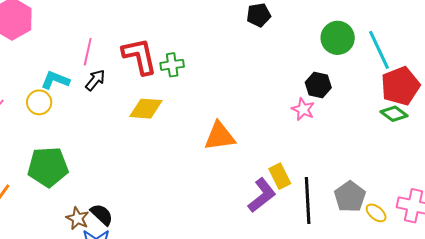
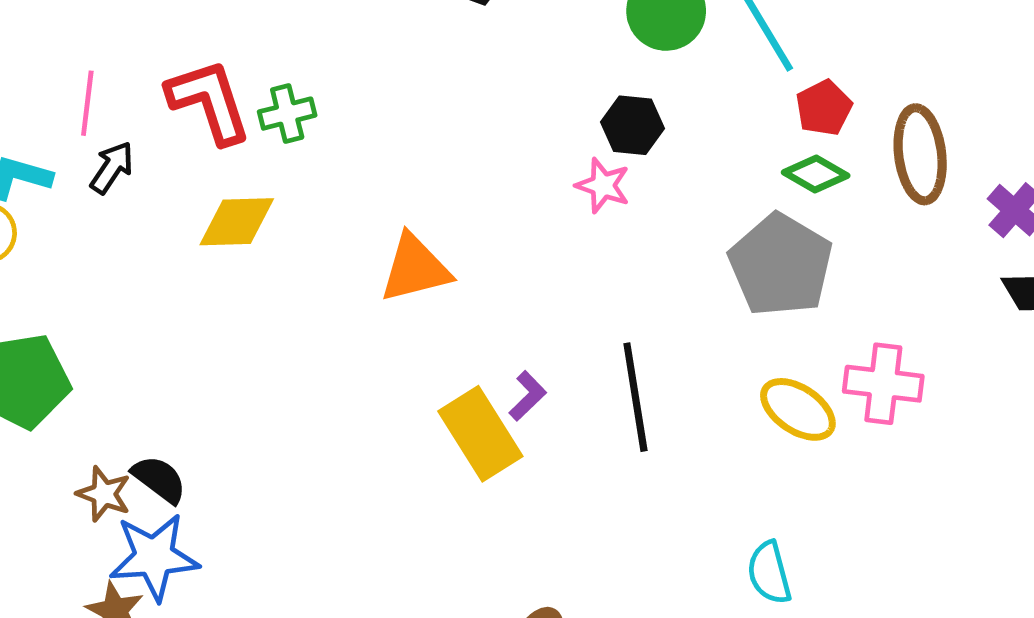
red pentagon: (400, 86) -> (824, 108), size x0.6
yellow rectangle: (280, 176) -> (480, 434), moved, size x1.5
purple L-shape: (262, 195) -> (528, 396), size x0.6
gray pentagon: (350, 197) -> (781, 265), moved, size x1.4
yellow ellipse: (376, 213) -> (798, 409), size x1.5

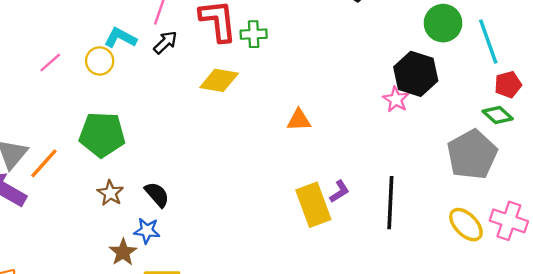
black hexagon: (632, 125) -> (416, 74), size x1.5
orange triangle: (415, 268) -> (299, 120), size x0.7
brown star: (104, 494) -> (110, 193), moved
blue star: (154, 557) -> (147, 231), size x0.6

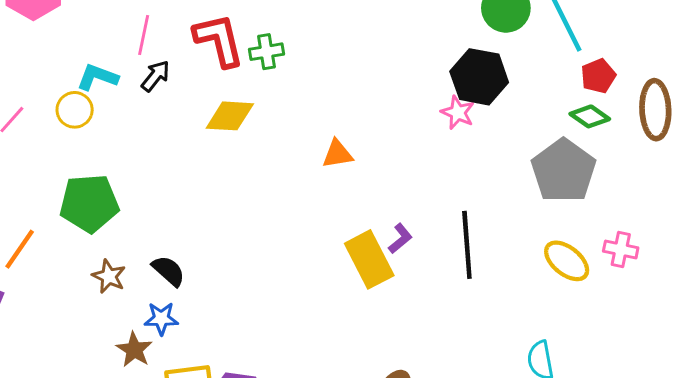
pink cross: (509, 221) -> (621, 249), size x0.7

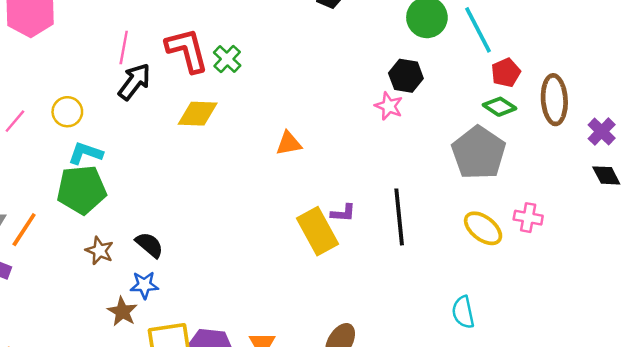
green cross: (266, 52) -> (227, 59), turned -36
black arrow: (155, 76) -> (134, 82), size x1.4
cyan L-shape: (97, 77) -> (85, 153), moved
black hexagon: (479, 77) -> (406, 76), size x0.7
purple L-shape: (400, 239) -> (343, 213), turned 45

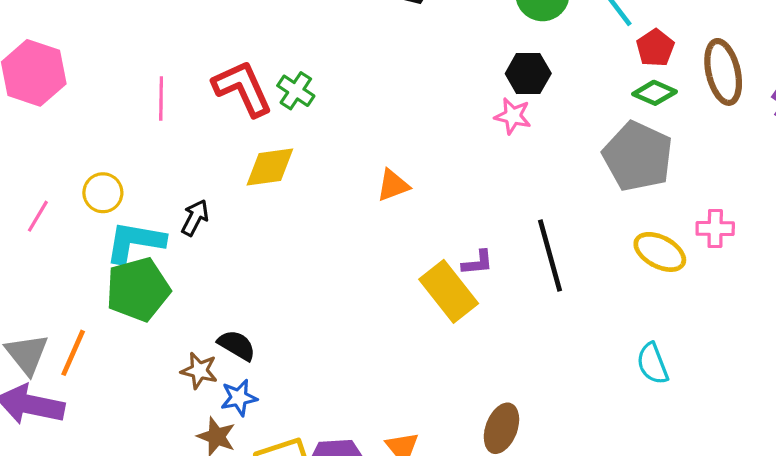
black arrow: (134, 82) -> (195, 218), moved, size x0.7
cyan L-shape: (85, 153) -> (135, 242), size x1.4
brown star: (99, 251) -> (199, 371), moved

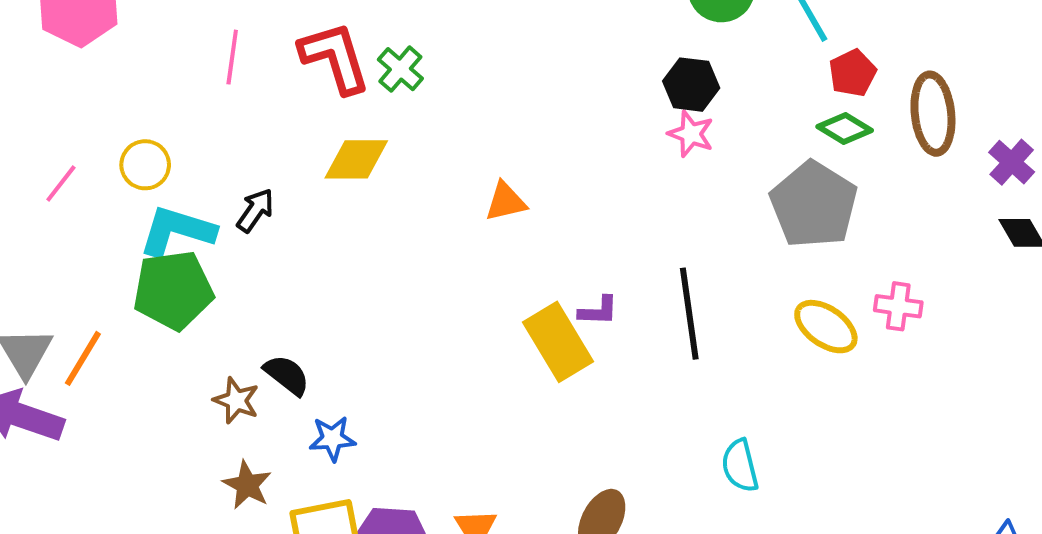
pink star: (513, 116) -> (691, 134), moved
cyan semicircle: (652, 364) -> (740, 466), moved
blue star: (239, 398) -> (332, 439), moved

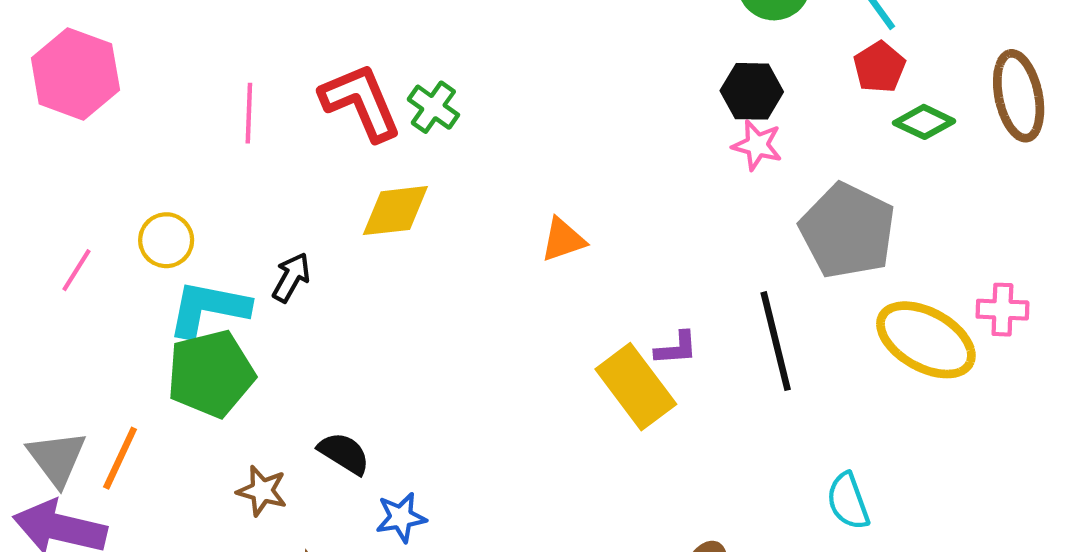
red pentagon: (853, 73) -> (879, 67), moved
gray pentagon: (814, 205) -> (848, 231), moved
yellow ellipse: (826, 327) -> (926, 340), size x1.4
brown star: (236, 400) -> (262, 491), moved

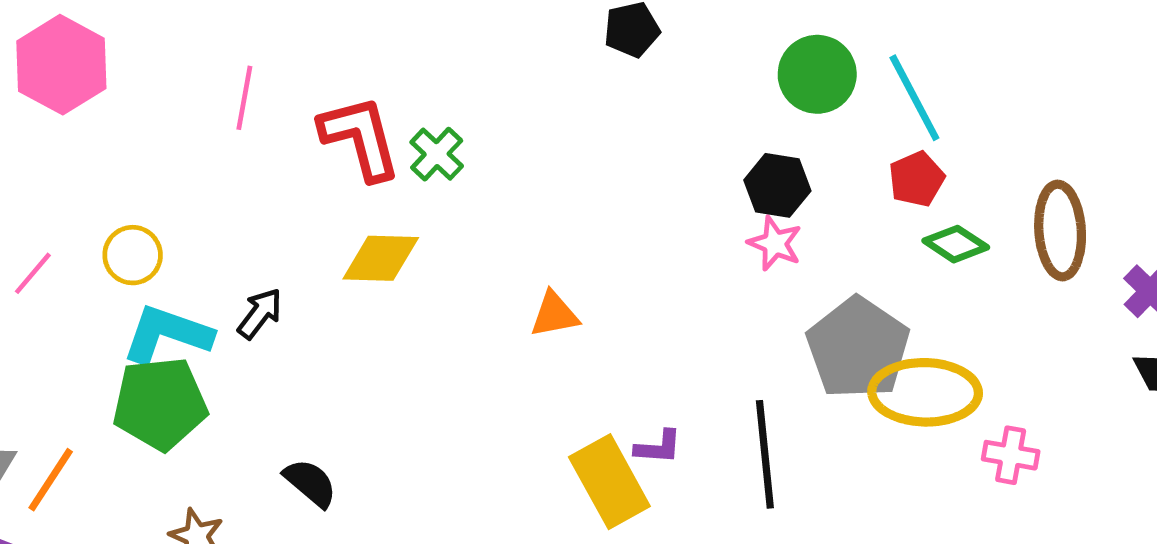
pink line: (249, 113) -> (244, 98), moved
yellow ellipse: (926, 340) -> (925, 392), moved, turned -36
black semicircle: (344, 453) -> (310, 483), moved

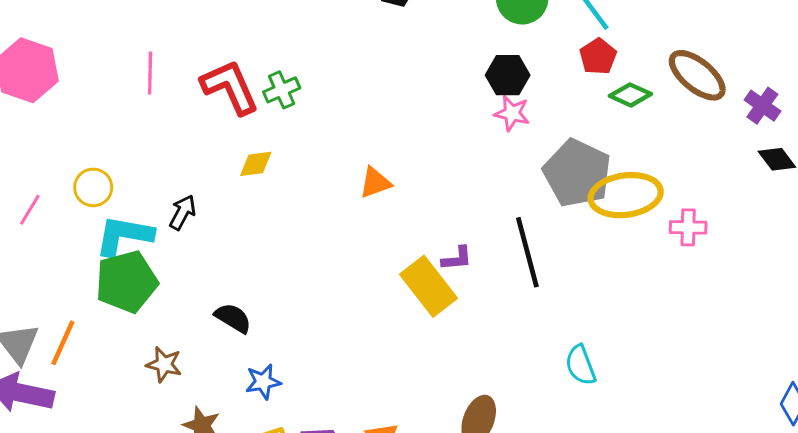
green cross: (437, 154) -> (282, 90), turned 32
brown ellipse: (1060, 230) -> (697, 75), turned -38
yellow diamond: (381, 258) -> (256, 164), size x0.7

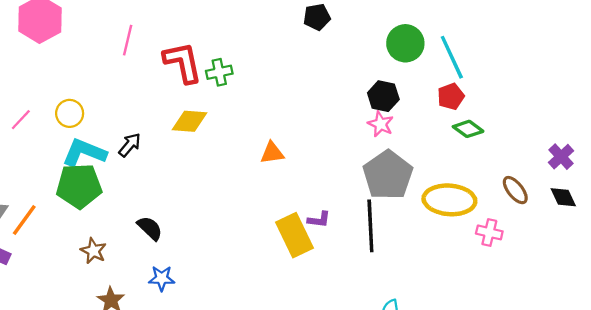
brown ellipse: (697, 75) -> (515, 190), moved, size x0.7
yellow diamond: (256, 164) -> (190, 121), size x1.4
gray pentagon: (577, 173) -> (388, 175), moved

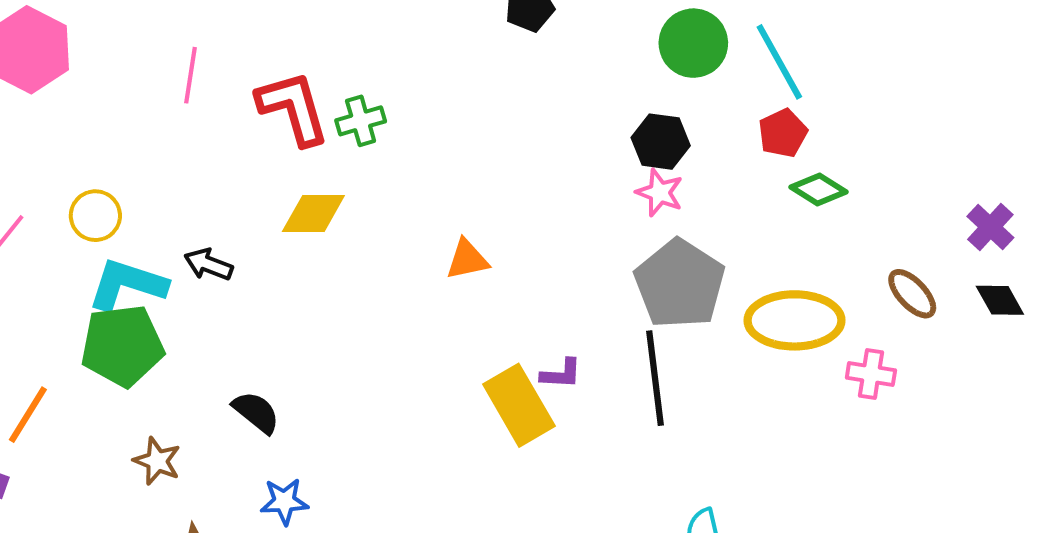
black arrow: (130, 145) -> (208, 264), turned -105

